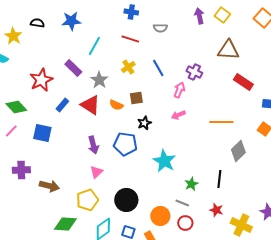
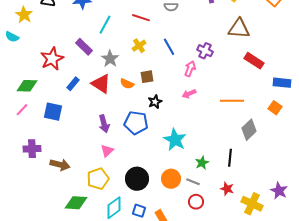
green diamond: (16, 107) -> (27, 86), turned -45
orange circle: (160, 216) -> (171, 179), moved

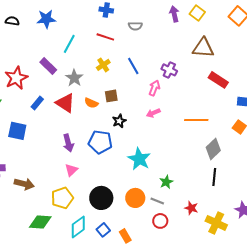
black line: (230, 158) -> (214, 177), moved
blue square: (139, 211) -> (103, 230), turned 32

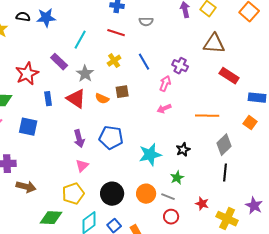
blue star: (46, 19) -> (46, 18), moved
blue rectangle: (37, 103) -> (48, 99), turned -48
black star: (119, 121) -> (183, 150), moved
cyan star: (139, 159) -> (150, 155), turned 30
brown arrow: (24, 184) -> (26, 187), moved

